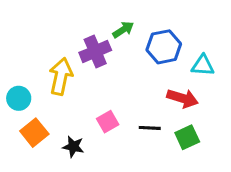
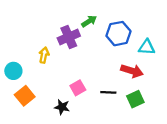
yellow arrow: (61, 76) -> (44, 55), size x0.6
black star: (73, 147) -> (62, 107), moved

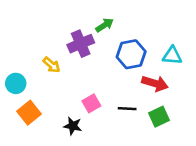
blue hexagon: (118, 34) -> (131, 54), moved
yellow arrow: (44, 55) -> (52, 65), turned 119

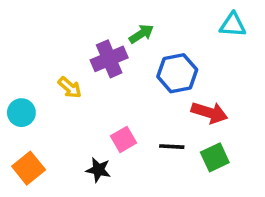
cyan triangle: (172, 56) -> (233, 25), moved
orange square: (29, 113) -> (29, 168), moved

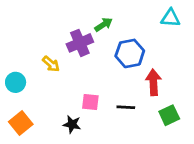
red arrow: (209, 113) -> (153, 82), turned -110
pink square: (123, 139) -> (90, 102), turned 36
green square: (215, 157) -> (169, 115), moved

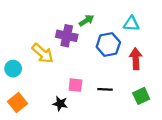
cyan triangle: (170, 18) -> (131, 24), moved
purple cross: (80, 43) -> (67, 36), turned 35
yellow arrow: (51, 64) -> (43, 53), size x1.5
red arrow: (153, 82) -> (136, 59), moved

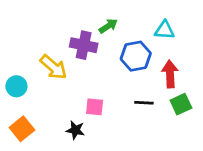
black line: (105, 89) -> (144, 103), moved
green square: (141, 96) -> (181, 104), moved

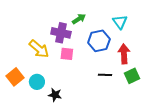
cyan triangle: (165, 30) -> (120, 22), turned 49
cyan circle: (16, 86) -> (37, 82), moved
pink square: (95, 107) -> (67, 54), moved
orange square: (22, 129) -> (15, 77), moved

